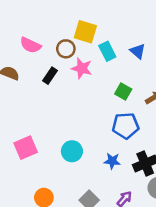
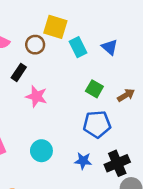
pink star: (82, 68) -> (36, 96), moved

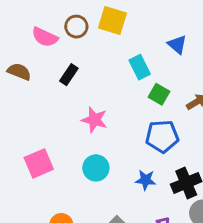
brown circle: (35, 45) -> (76, 27), moved
cyan rectangle: (78, 47) -> (140, 67), moved
pink star: (36, 96) -> (94, 120), moved

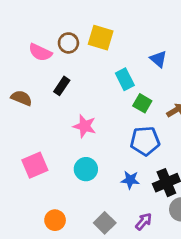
brown semicircle: (19, 72) -> (21, 98), moved

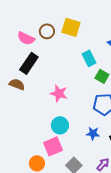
black rectangle: (62, 86) -> (29, 63), moved, size x1.5
brown semicircle: (21, 98) -> (17, 84), moved
pink square: (35, 165) -> (53, 146), moved

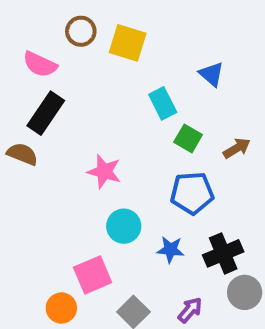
brown circle: (47, 31) -> (81, 31), moved
cyan circle: (60, 125) -> (124, 226), moved

